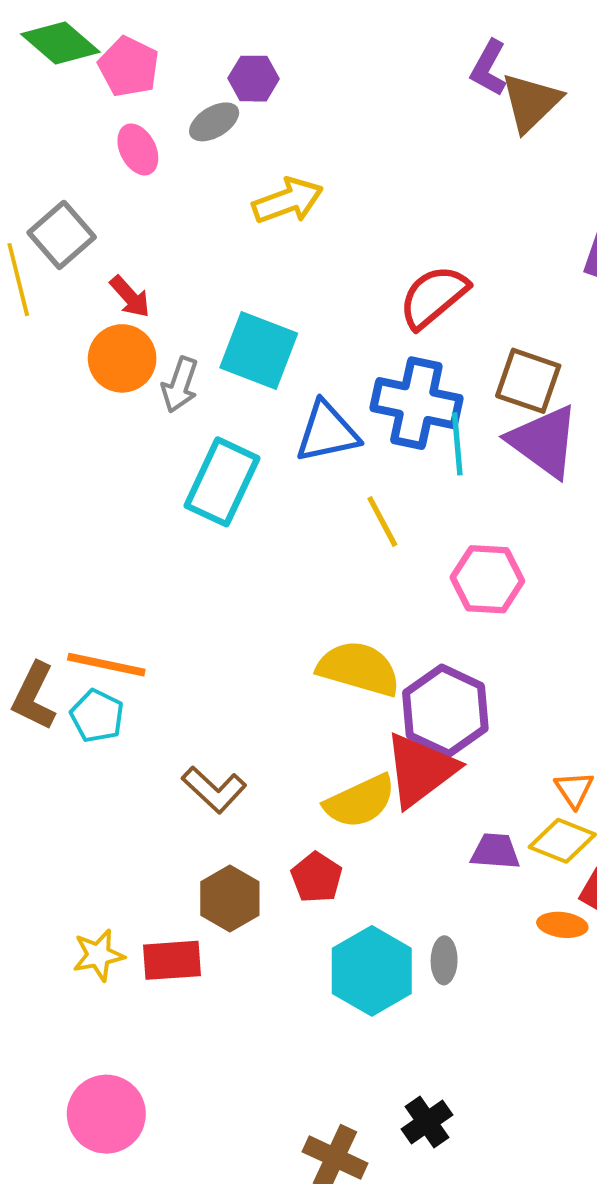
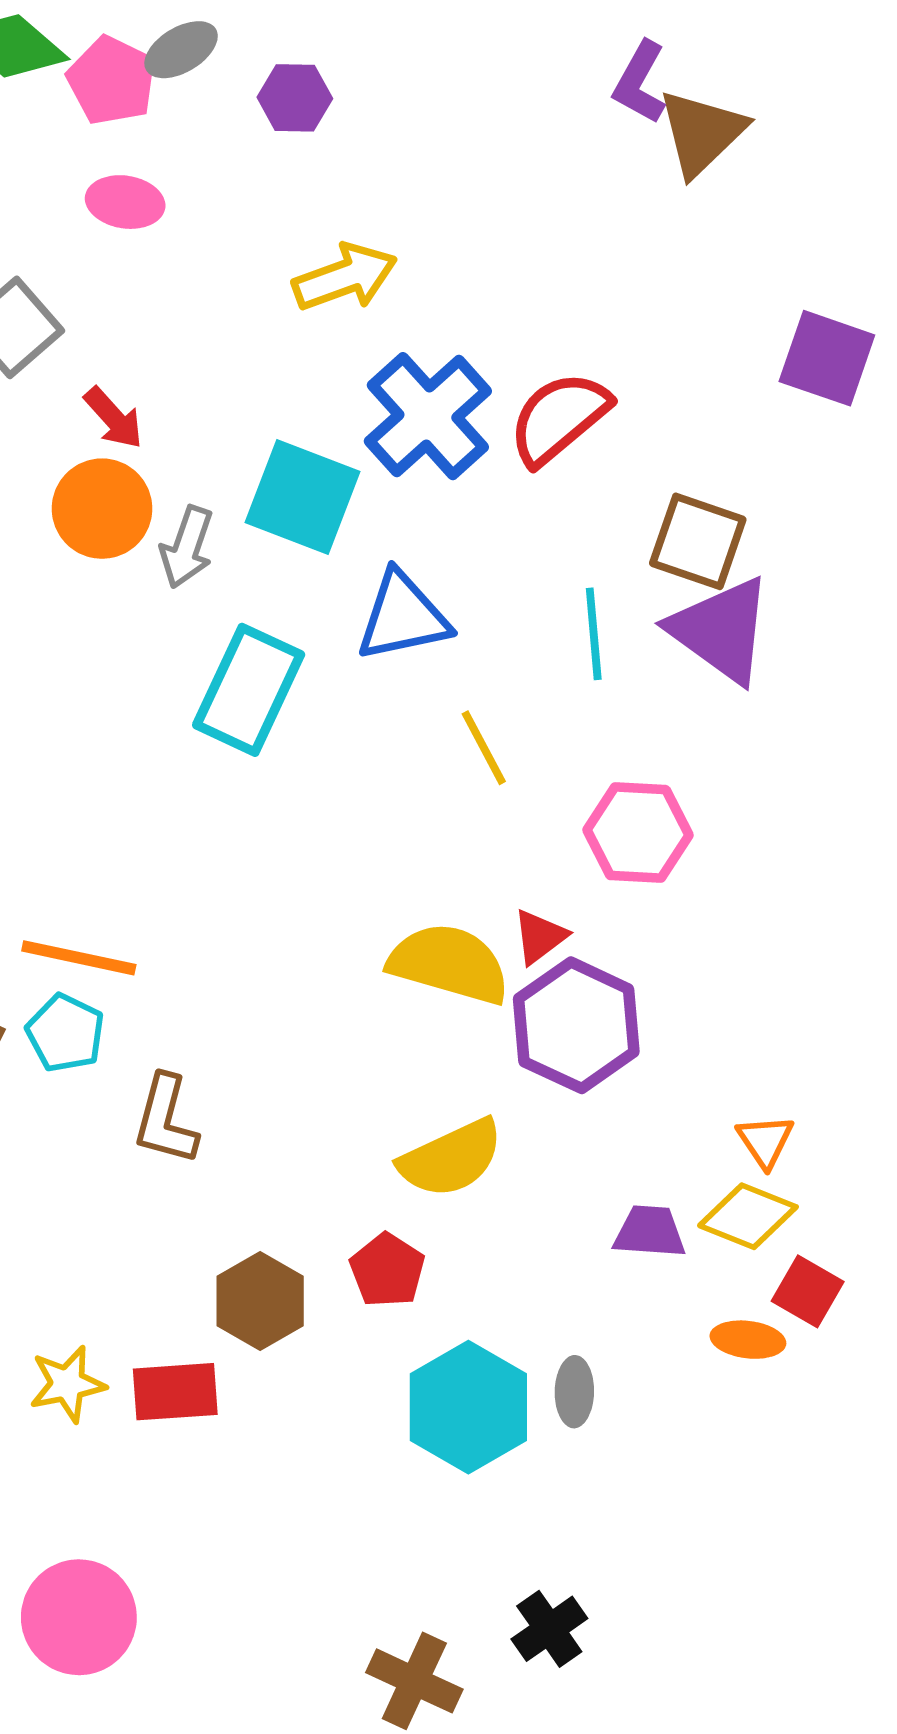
gray ellipse: (214, 122) -> (181, 50), moved
pink ellipse: (138, 149) -> (125, 202), turned -54
blue cross: (416, 403) -> (428, 416), moved, turned 36
red triangle: (420, 770) -> (540, 937), moved, size x0.5
brown L-shape: (214, 789) -> (166, 1120), moved, turned 62

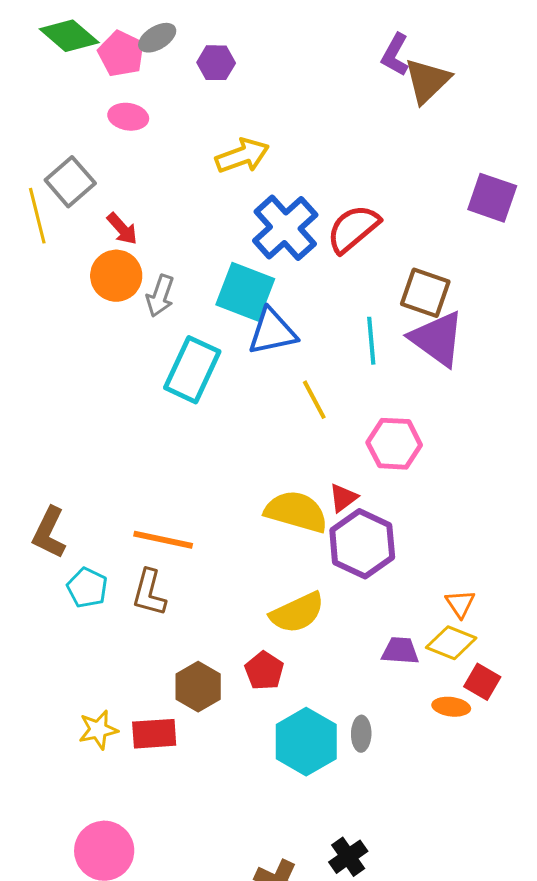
cyan square: (303, 497) -> (245, 292), moved
orange line: (79, 958) -> (163, 540), moved
cyan pentagon: (65, 1033) -> (87, 588), moved

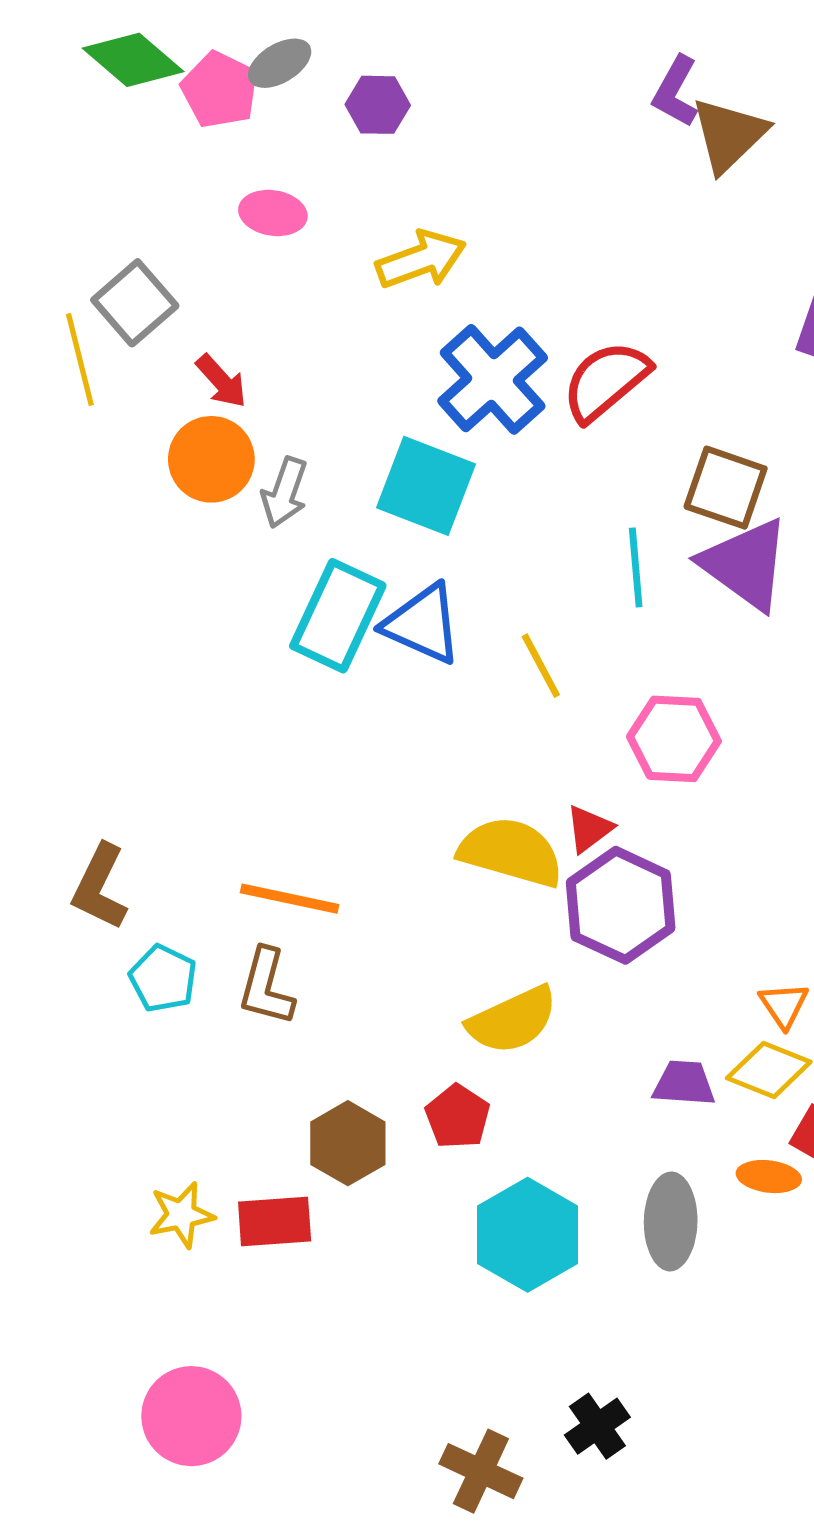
pink ellipse: (128, 117) -> (273, 213), moved
blue triangle: (272, 332) -> (423, 624), moved, turned 36
gray ellipse: (361, 734) -> (671, 1221), moved, size x1.6

